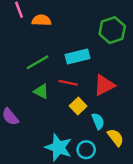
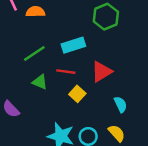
cyan semicircle: (98, 121) -> (121, 104), moved
yellow semicircle: (116, 138) -> (117, 133), moved

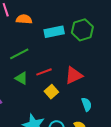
cyan rectangle: (73, 45) -> (54, 32), moved
red line: (66, 72) -> (44, 72), turned -35

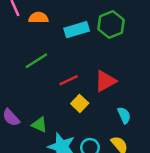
green triangle: (21, 78) -> (39, 125), moved

